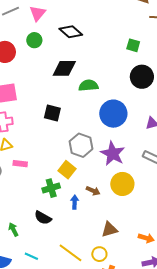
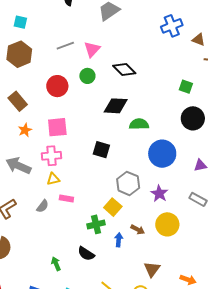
purple star: (113, 154) -> (159, 194), size x0.7
brown triangle: (109, 229) -> (152, 269), turned -42

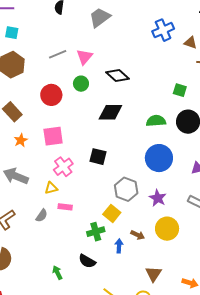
green semicircle: (139, 124) -> (156, 121), moved
pink cross: (51, 156) -> (63, 167), moved, turned -30

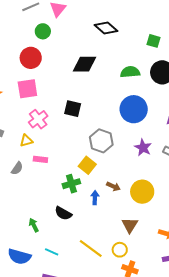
black diamond: (117, 76) -> (106, 28), moved
green circle: (81, 84) -> (43, 31), moved
red circle: (51, 95) -> (31, 58), moved
purple star: (158, 198) -> (143, 148), moved
yellow circle: (167, 229) -> (142, 192), moved

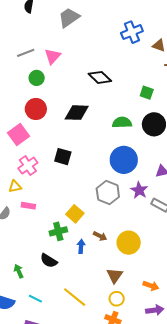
red circle: (31, 58) -> (36, 109), moved
pink square: (27, 89) -> (19, 135), turned -30
gray hexagon: (101, 141) -> (108, 193), moved
purple star: (143, 148) -> (139, 190), moved
yellow circle: (120, 250) -> (117, 299), moved

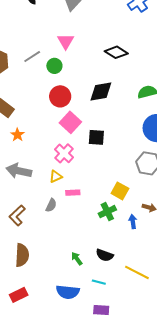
gray line: (26, 53) -> (32, 56), moved
pink square: (19, 135) -> (70, 122), moved
black semicircle: (49, 261) -> (105, 255), moved

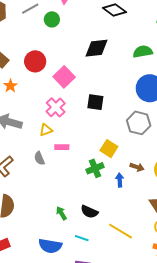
red circle: (60, 96) -> (35, 61), moved
black square: (96, 137) -> (95, 102), moved
gray semicircle: (51, 205) -> (39, 158), turned 128

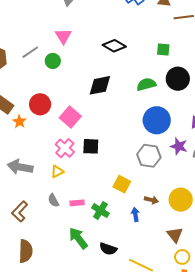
orange star: (10, 86) -> (19, 122), moved
black square: (95, 102) -> (91, 146), moved
pink rectangle: (62, 147) -> (77, 203), moved
green cross: (95, 168) -> (100, 211), moved, turned -30
green arrow: (61, 213) -> (78, 238), moved, size x1.6

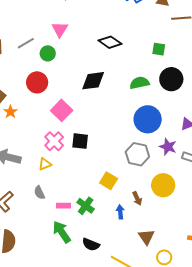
red circle: (40, 104) -> (37, 82), moved
brown arrow: (151, 200) -> (137, 198), turned 48
yellow circle: (181, 200) -> (163, 185), moved
pink rectangle: (77, 203) -> (64, 206), moved
brown triangle: (175, 235) -> (146, 237), moved

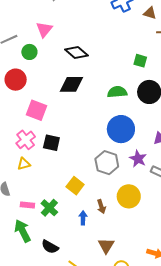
black diamond: (110, 42) -> (76, 53), moved
pink square: (62, 110) -> (37, 110), turned -30
yellow triangle: (45, 164) -> (24, 164), moved

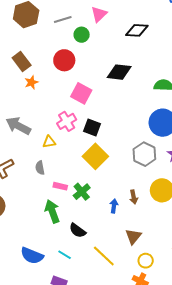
black diamond: (76, 53) -> (137, 30), moved, turned -45
yellow triangle: (24, 164) -> (49, 142), moved
yellow square: (75, 186) -> (95, 156), moved, size x1.4

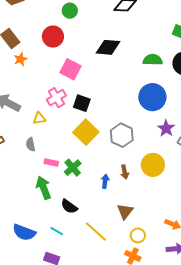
gray hexagon: (144, 154) -> (122, 135), moved

